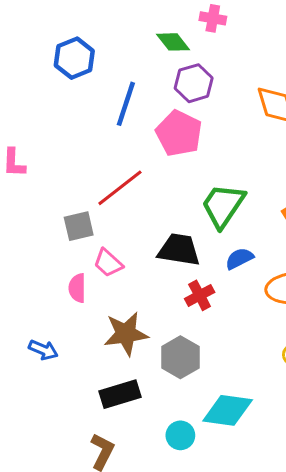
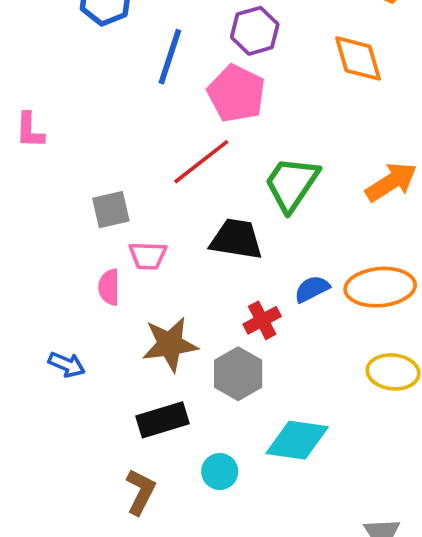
red line: (120, 188) -> (201, 162), moved
blue semicircle: (239, 259) -> (312, 289), moved
pink trapezoid: (108, 263) -> (148, 256), turned -40
red cross: (200, 295) -> (262, 320), moved
cyan circle: (180, 435) -> (220, 472), moved

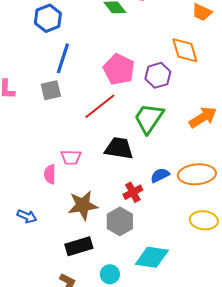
purple hexagon: (255, 31) -> (158, 75), moved
blue line: (170, 57) -> (63, 58), moved
gray square: (111, 210) -> (51, 90), moved

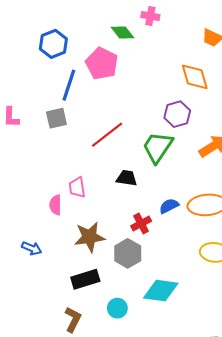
pink pentagon: (119, 69) -> (102, 64), moved
purple hexagon: (158, 75) -> (177, 114), moved
black trapezoid: (119, 148) -> (127, 178), size x0.7
pink trapezoid: (71, 157) -> (77, 187), turned 80

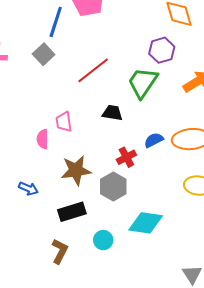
gray square: (56, 118) -> (44, 54), turned -30
blue arrow: (32, 248) -> (28, 189), moved

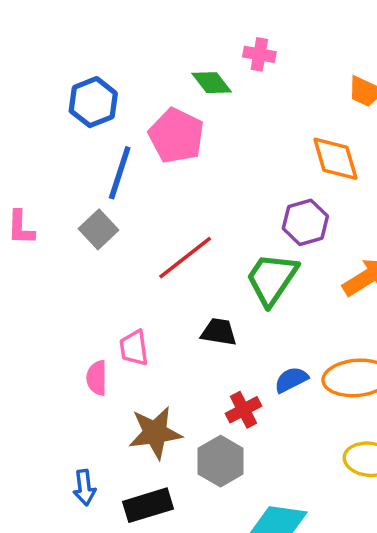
blue arrow: (28, 189) -> (84, 488), moved, turned 60

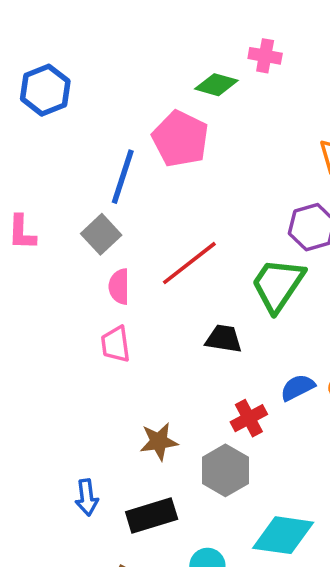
green diamond: (212, 83) -> (216, 85), turned -36
blue hexagon: (93, 102) -> (45, 90), moved
pink trapezoid: (134, 348) -> (116, 344), moved
pink semicircle: (97, 378) -> (119, 287), moved
brown star: (155, 433) -> (159, 442), size x0.7

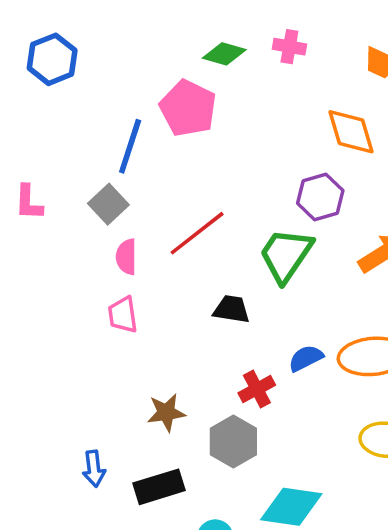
pink cross: (265, 56) -> (289, 47), moved

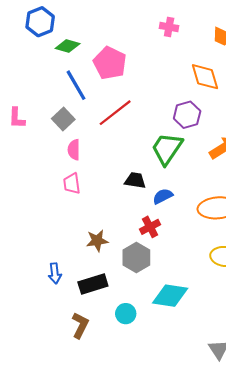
green diamond: (224, 54) -> (68, 46), moved
blue hexagon: (52, 59) -> (40, 22), moved
blue line: (130, 146) -> (76, 85), turned -48
red line: (197, 233) -> (115, 113), moved
blue semicircle: (306, 358) -> (163, 196), moved

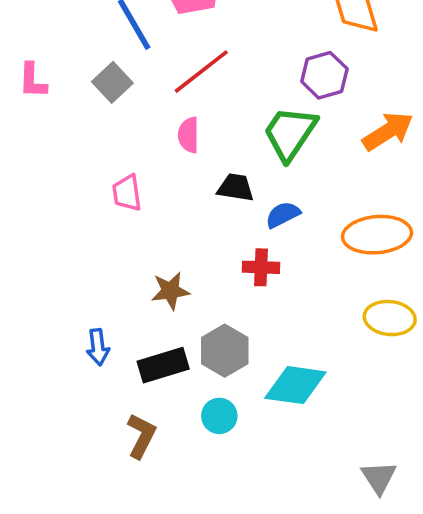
pink semicircle: (74, 150) -> (188, 135), moved
red cross: (150, 227) -> (261, 267), turned 30
gray hexagon: (136, 258) -> (225, 351), moved

